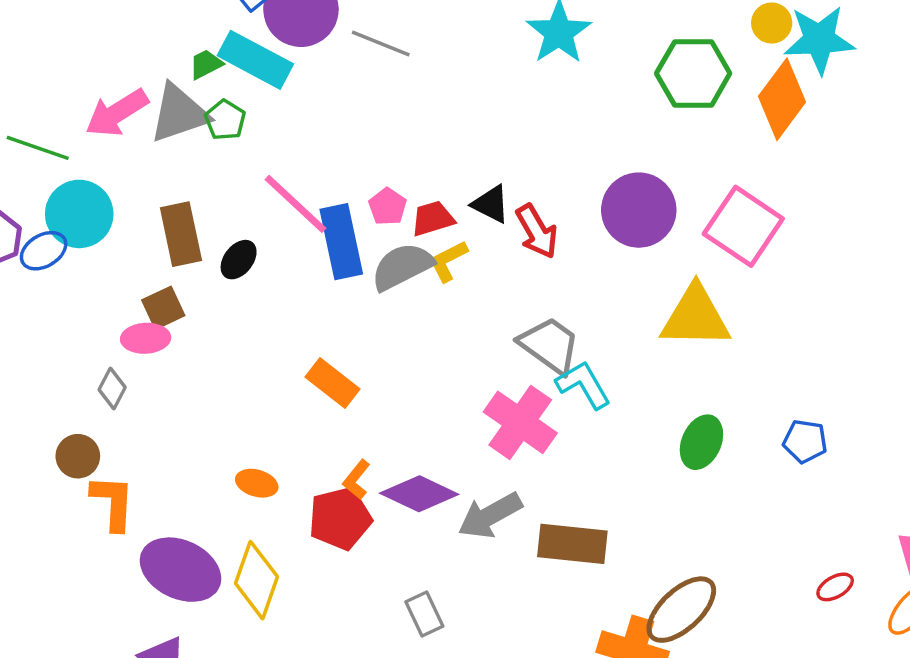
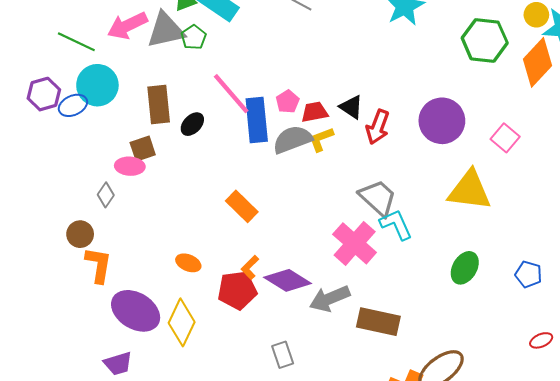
pink square: (743, 226) -> (505, 138), size x0.6
red arrow: (537, 231) -> (378, 127), turned 44
red ellipse: (835, 587) -> (541, 340), moved

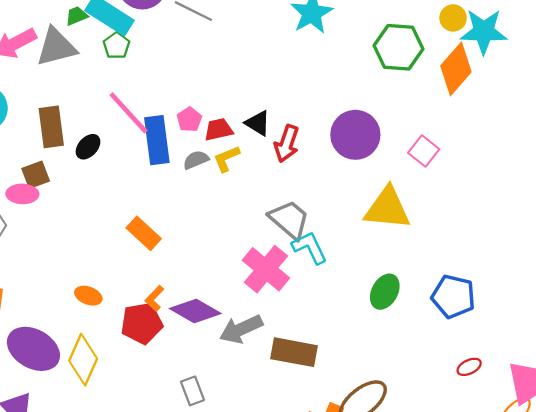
green pentagon: (194, 37) -> (116, 46), moved
gray semicircle: (293, 139) -> (196, 160), size x0.6
blue pentagon: (529, 274) -> (453, 296), size x1.5

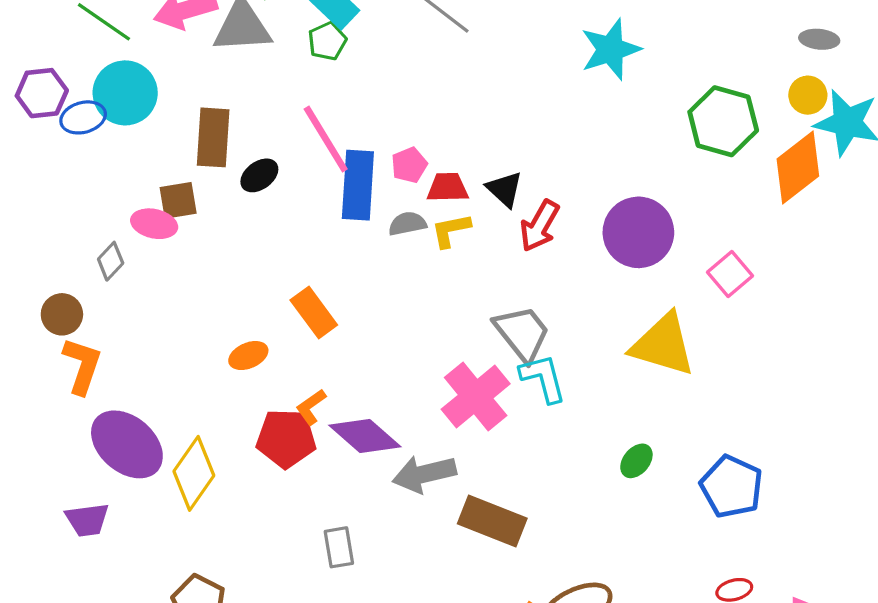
green ellipse: (385, 292) -> (636, 461), size x0.7
orange ellipse: (88, 296) -> (248, 356), moved, turned -55

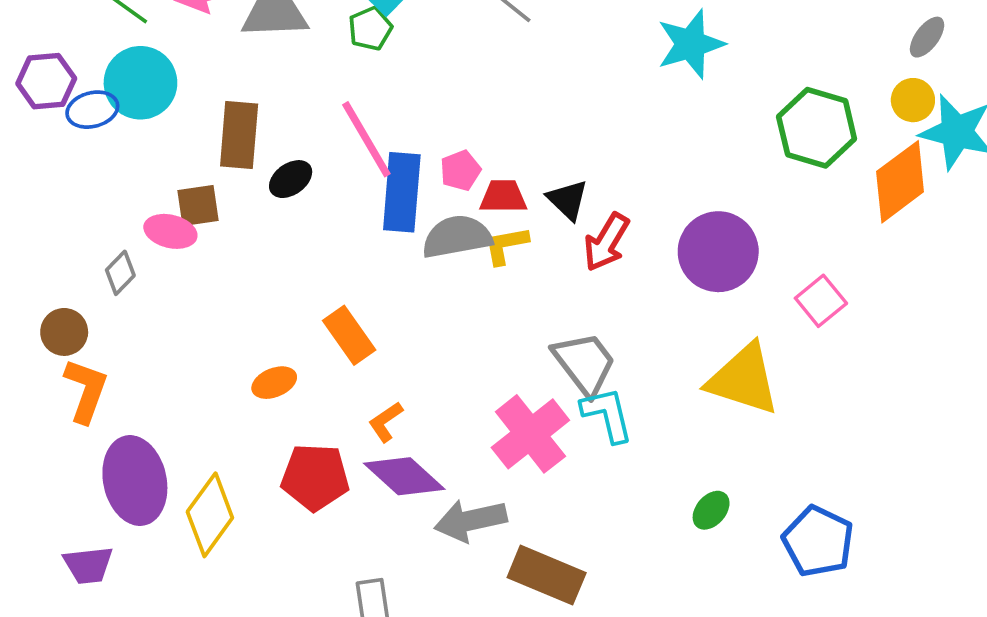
gray ellipse: (819, 39) -> (927, 37), turned -60
gray semicircle: (407, 224) -> (457, 237), size x1.6
orange L-shape: (311, 407) -> (386, 422), moved
purple ellipse: (127, 444) -> (135, 481), turned 36

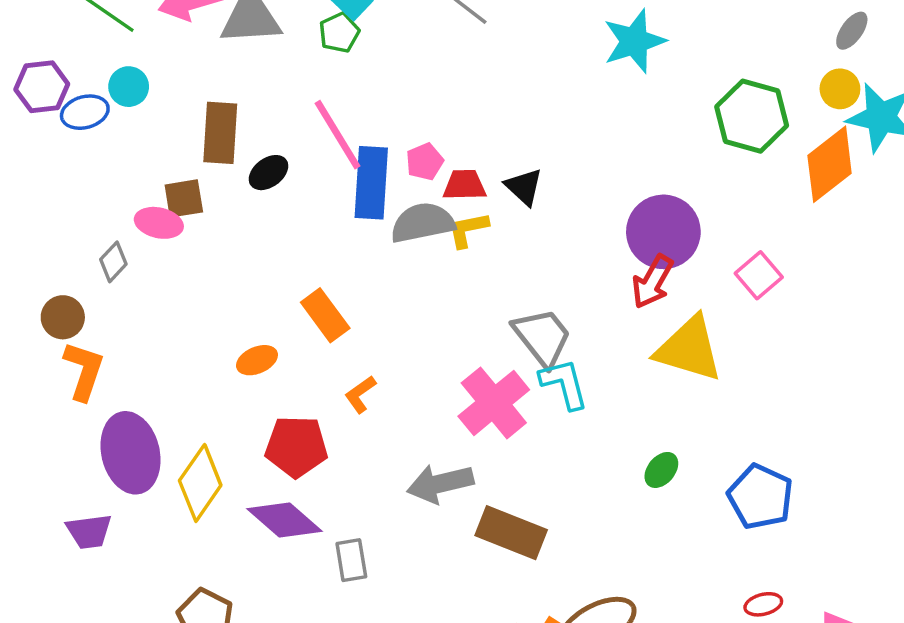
cyan circle: (140, 83) -> (129, 87), size x0.6
red arrow: (606, 242) -> (653, 282), moved
purple diamond: (404, 476) -> (284, 520), moved

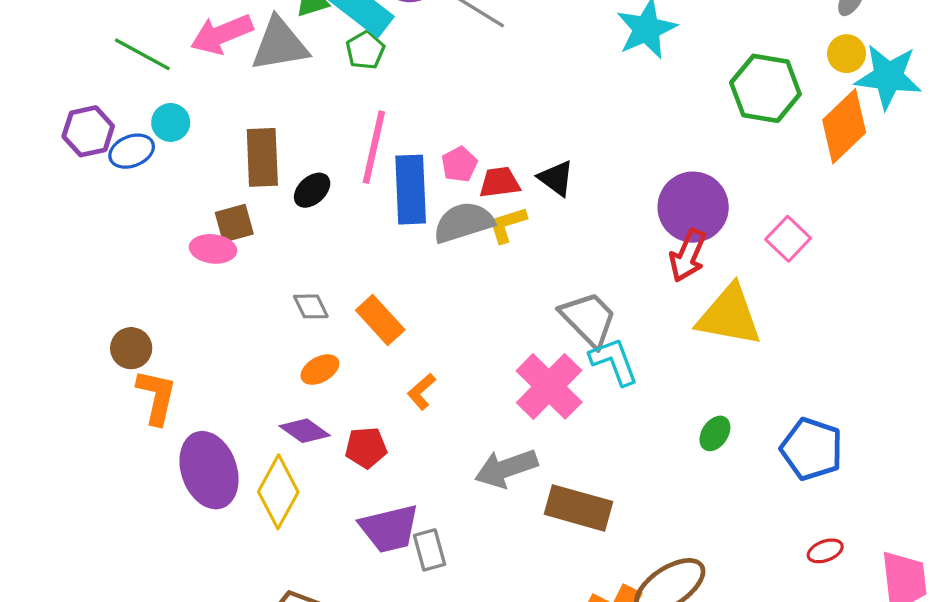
pink line: (338, 135) -> (374, 147), turned 50
gray diamond: (113, 262) -> (311, 306), moved, turned -63
red pentagon: (296, 446) -> (366, 448), size x0.7
purple diamond: (284, 520) -> (305, 431), moved, size x0.7
purple trapezoid: (89, 531) -> (389, 529), moved, size x1.4

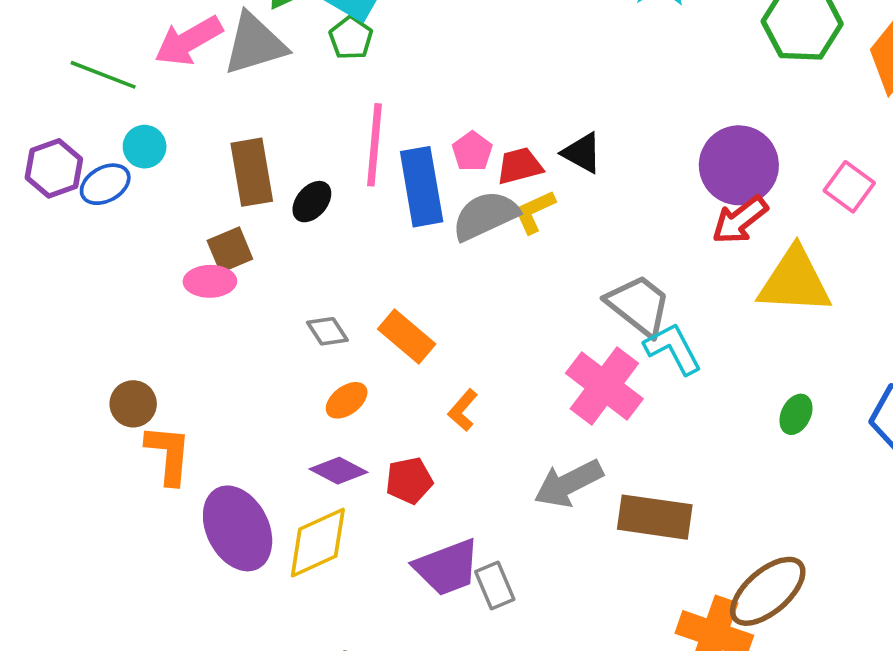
red arrow: (688, 255) -> (740, 220), turned 36
yellow diamond: (278, 492) -> (318, 543), turned 44

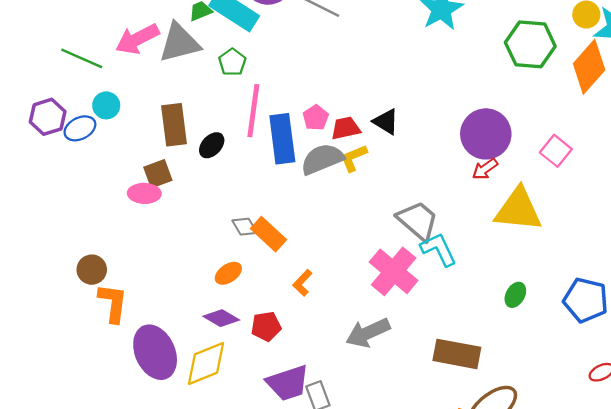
green pentagon: (351, 38) -> (232, 62), moved
red arrow: (740, 220) -> (485, 169), size x0.7
gray diamond: (327, 331) -> (245, 227), moved
brown rectangle: (655, 517) -> (457, 354), moved

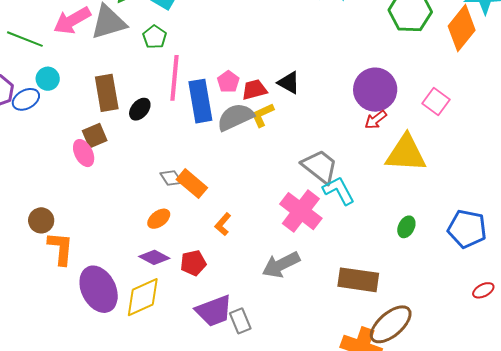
pink ellipse: (144, 193) -> (84, 153), turned 64

